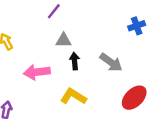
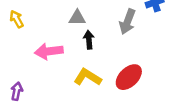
gray arrow: (111, 62) -> (127, 22), moved, turned 75
red ellipse: (134, 98) -> (129, 77), moved

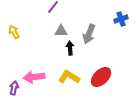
gray arrow: (127, 22) -> (89, 34), moved
pink arrow: (49, 51) -> (34, 77), moved

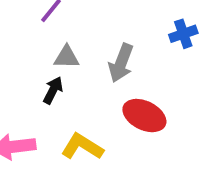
black arrow: (70, 48) -> (53, 90), moved, turned 32
red ellipse: (101, 77) -> (144, 116), moved, turned 70

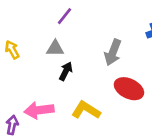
gray triangle: (67, 57) -> (55, 48), moved

